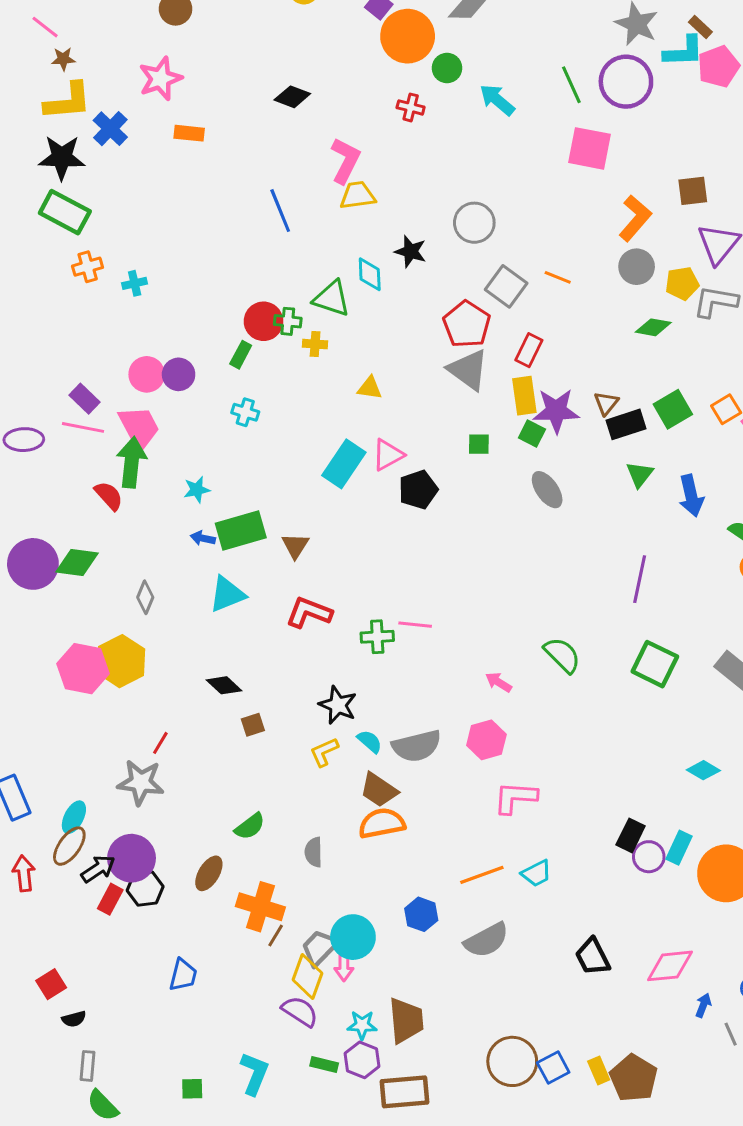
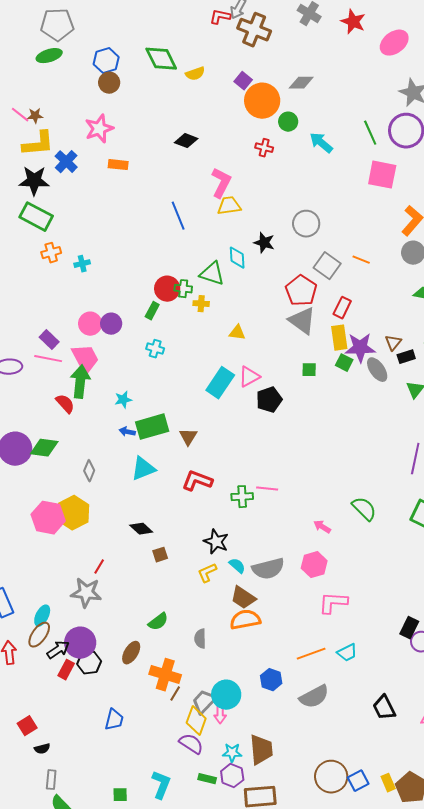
pink line: (45, 27) -> (20, 115), moved
black rectangle: (626, 424) -> (406, 357), size x0.7
gray ellipse: (547, 490) -> (377, 370), moved

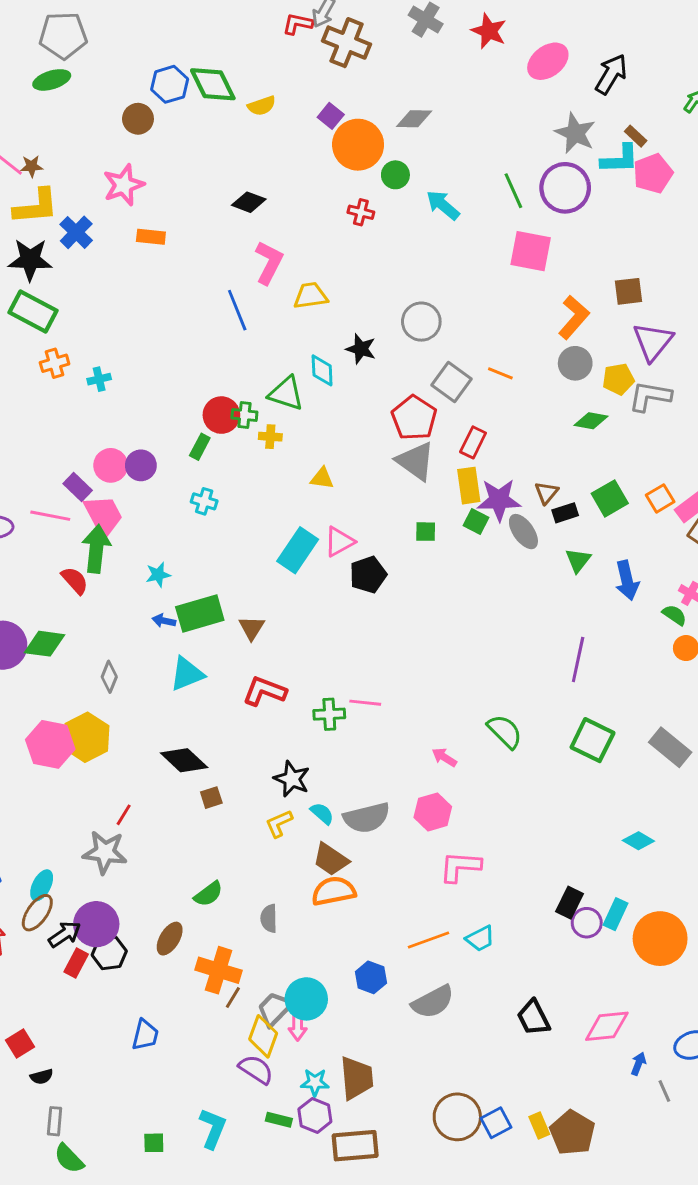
blue hexagon: (106, 61) -> (170, 84), moved
pink L-shape: (221, 183) -> (269, 263), moved
purple rectangle: (49, 340) -> (78, 487), moved
black diamond: (141, 529) -> (184, 760), size x1.4

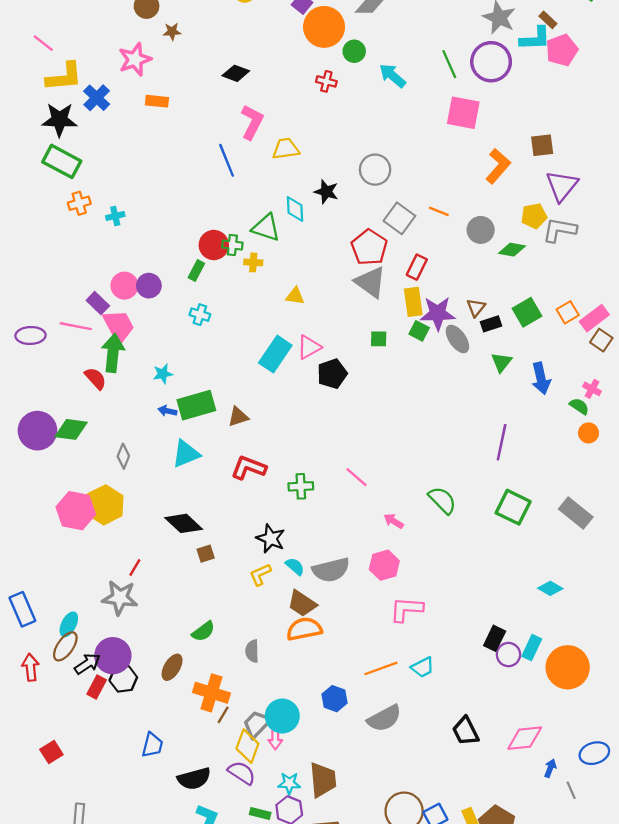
brown star: (32, 166) -> (172, 32), moved
gray circle: (575, 363) -> (481, 230), moved
brown triangle: (252, 628) -> (238, 417), turned 40
pink line: (365, 703) -> (356, 477), moved, turned 35
black semicircle: (42, 1077) -> (194, 779), moved, size x1.8

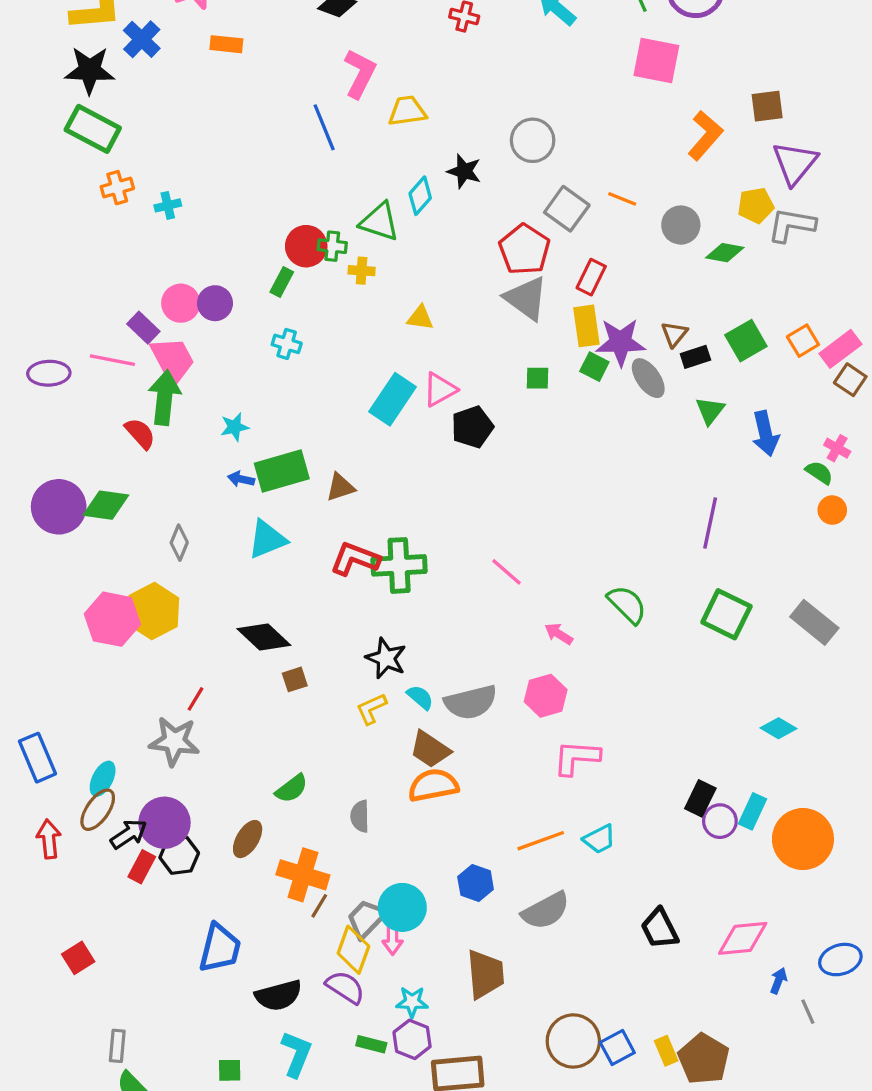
cyan diamond: (295, 209) -> (420, 196), turned 44
green cross: (301, 486) -> (399, 565), moved, size x1.5
blue trapezoid: (152, 745) -> (220, 948), size x1.4
brown trapezoid: (323, 780) -> (485, 974), moved

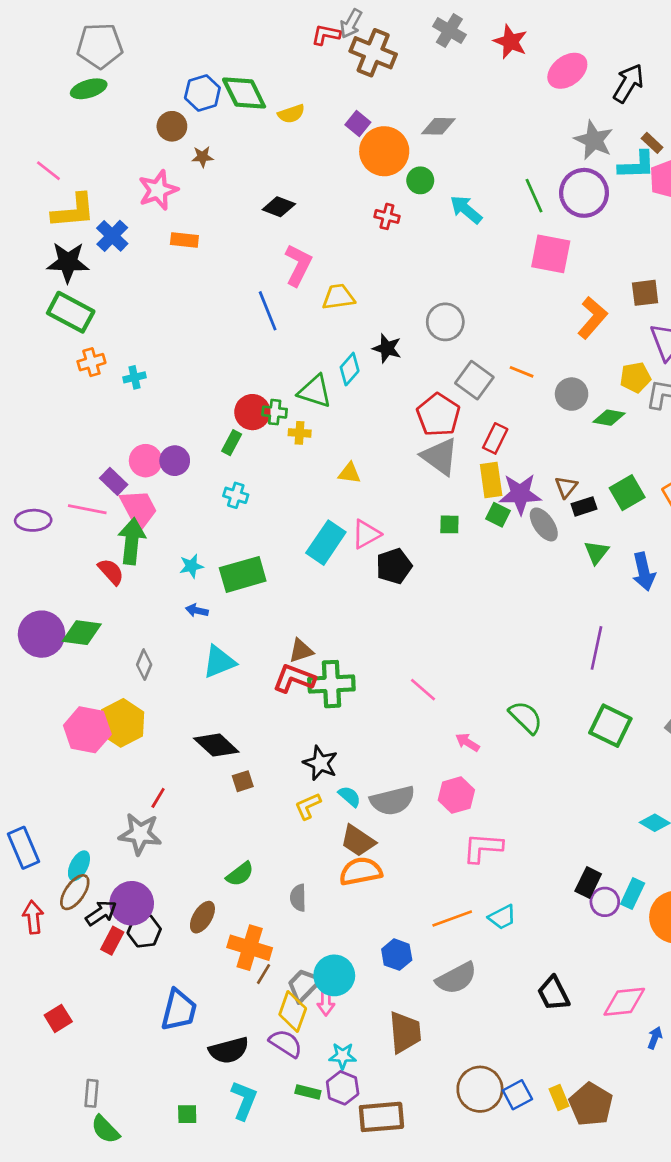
green rectangle: (282, 471) -> (243, 574), moved
brown triangle: (340, 487) -> (301, 651), moved

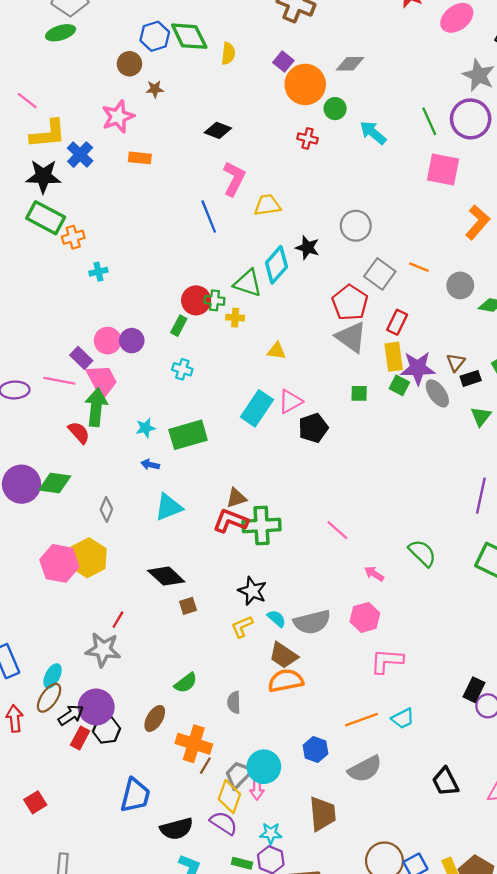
yellow semicircle: (291, 114) -> (228, 53), turned -65
orange cross: (91, 362) -> (73, 237), moved
cyan diamond: (350, 369) -> (276, 265), size x1.4

